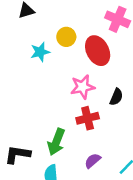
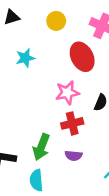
yellow circle: (66, 37) -> (56, 21), moved
purple semicircle: (93, 161) -> (73, 156), moved, turned -133

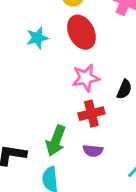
red ellipse: (82, 57) -> (81, 32), moved

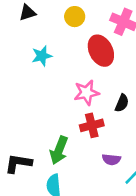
red ellipse: (81, 32) -> (101, 51), moved
purple semicircle: (93, 151) -> (111, 159), moved

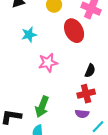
pink star: (86, 93) -> (48, 63), moved
red cross: (92, 125) -> (86, 94), moved

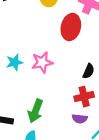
red ellipse: (74, 31) -> (71, 27), turned 40
cyan star: (29, 35) -> (15, 62), moved

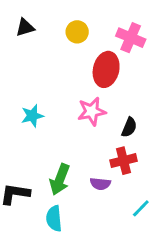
pink star: (42, 62) -> (92, 111), moved
purple semicircle: (80, 119) -> (100, 184), moved

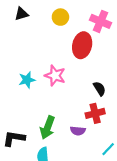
pink star: (92, 111) -> (55, 76), moved, turned 30
black semicircle: (129, 127) -> (99, 89), turned -56

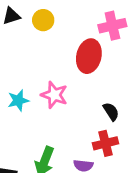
yellow circle: (60, 17) -> (43, 20), moved
pink cross: (101, 21) -> (112, 26), turned -36

